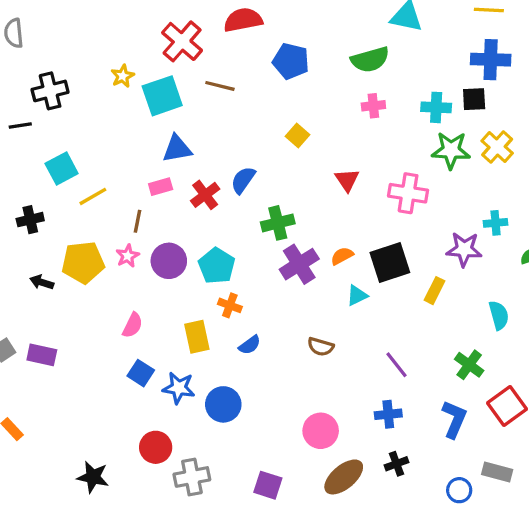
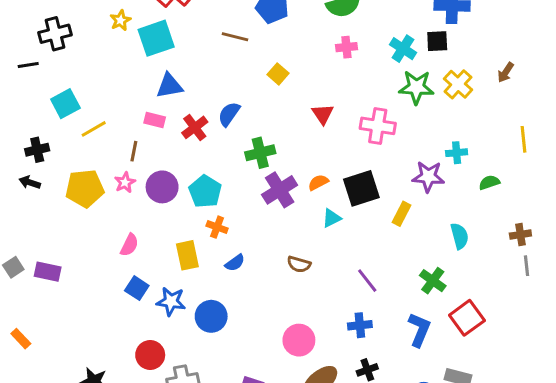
brown line: (220, 86) -> (235, 37), moved
cyan cross: (436, 107) -> (403, 49), turned 30
pink rectangle: (161, 187) -> (155, 120), turned 30
black arrow: (42, 282) -> (30, 182), moved

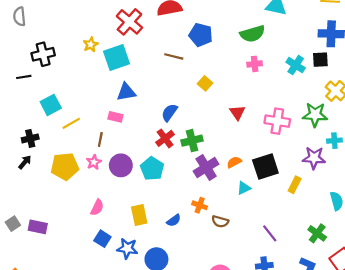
green star: (416, 87) -> (315, 115), moved
red cross: (195, 127) -> (165, 138), moved
black arrow: (30, 182) -> (25, 162), turned 112
orange cross: (217, 227) -> (200, 205), moved

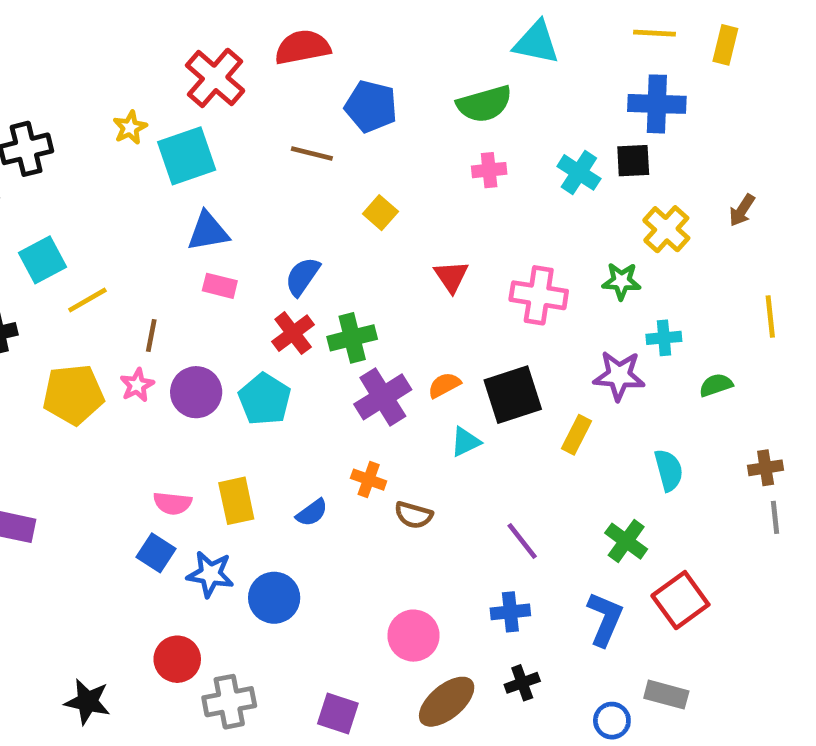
green star: (315, 115) -> (621, 281), size x0.7
pink rectangle: (115, 117) -> (220, 286), moved
pink semicircle: (97, 207) -> (173, 503), moved, turned 70

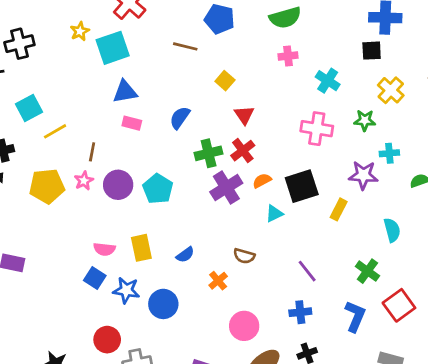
cyan cross: (579, 172) -> (328, 81), moved
red triangle: (451, 276) -> (244, 115), moved
red cross: (293, 333) -> (243, 151), moved
orange cross: (369, 480) -> (218, 281), moved, turned 30

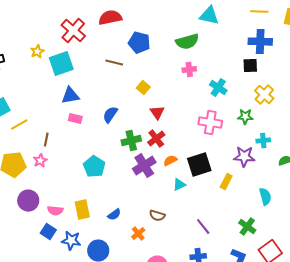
purple circle: (118, 185) -> (28, 201), moved

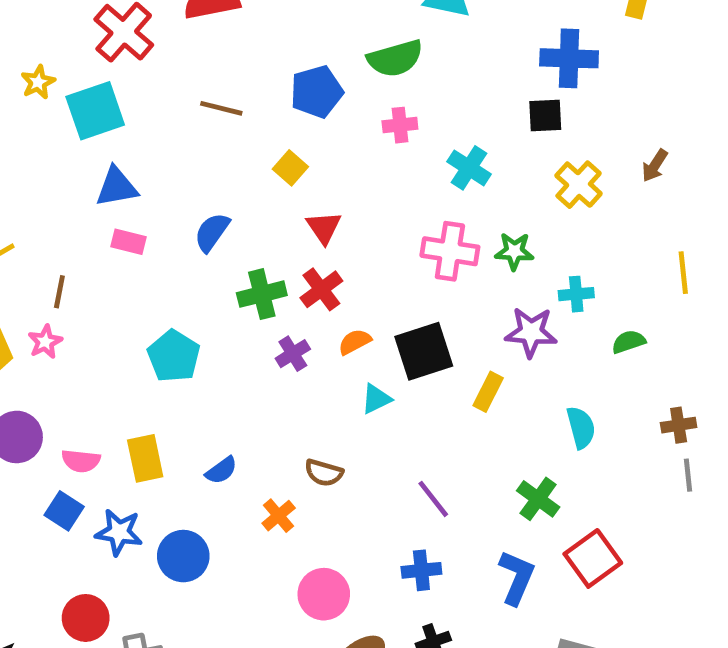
blue pentagon: (139, 43) -> (317, 92), moved, turned -30
green star: (245, 117) -> (514, 251), moved
purple cross: (144, 166) -> (293, 354), size x0.6

